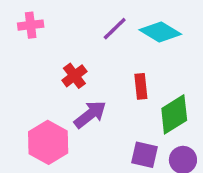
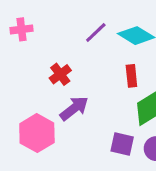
red rectangle: (141, 86) -> (131, 76), moved

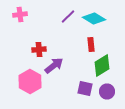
red cross: (60, 74) -> (39, 50), moved, turned 32

